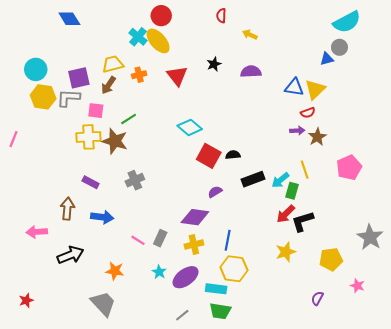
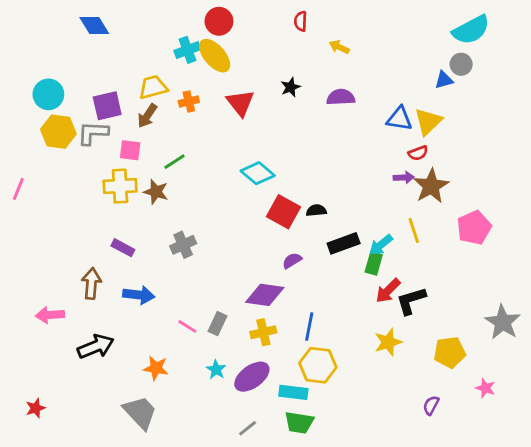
cyan cross: (138, 37) -> (187, 50), turned 30
brown star: (317, 137) -> (431, 186), size x1.4
brown star: (115, 141) -> (156, 192), size x0.7
green rectangle: (292, 191) -> (374, 263), moved

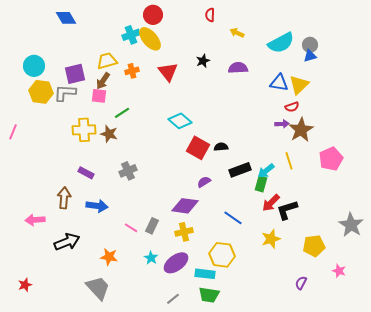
cyan semicircle: (471, 30) -> (281, 43), moved
gray circle: (461, 64) -> (310, 45), moved
pink square: (130, 150) -> (99, 96), moved
blue line: (309, 326) -> (233, 218), moved, turned -66

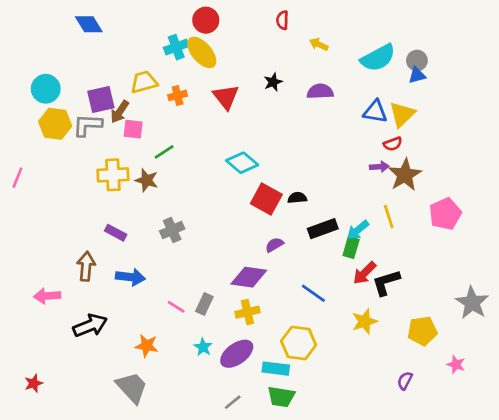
brown arrow: (103, 81) -> (120, 112), moved

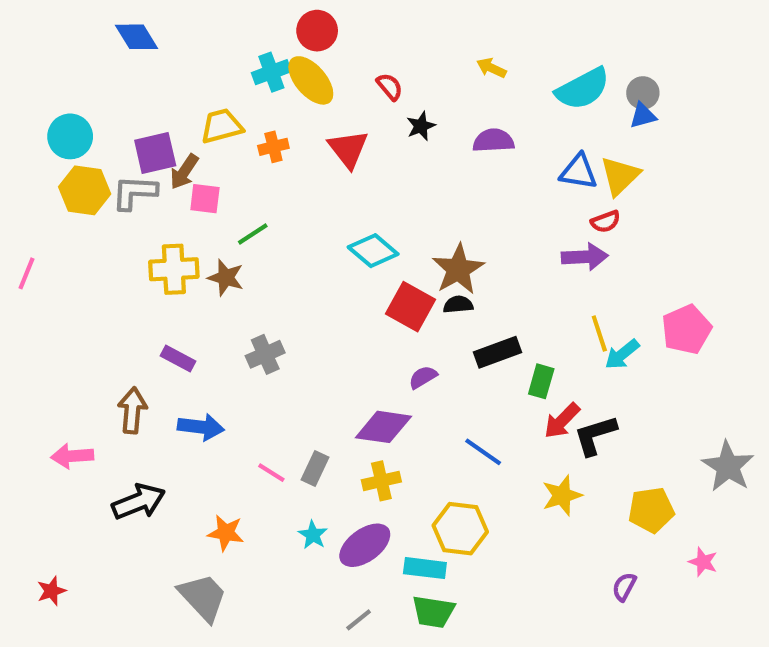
red semicircle: (282, 20) -> (390, 87), moved, turned 138
purple arrow: (379, 167) -> (585, 257), size x1.5
brown star: (405, 175) -> (458, 269), moved
cyan arrow: (358, 230) -> (622, 354), moved

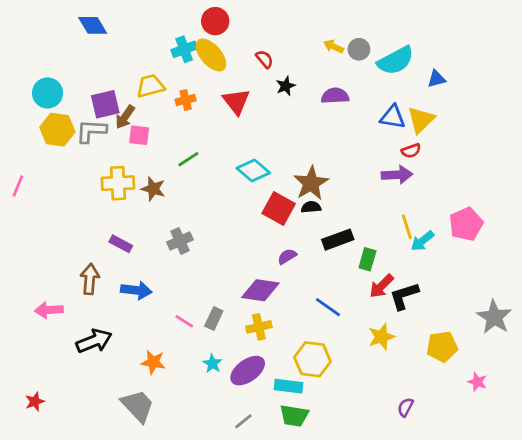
gray circle: (643, 93) -> (359, 49), moved
green line: (253, 234) -> (188, 159), moved
purple semicircle: (624, 587) -> (405, 407), moved

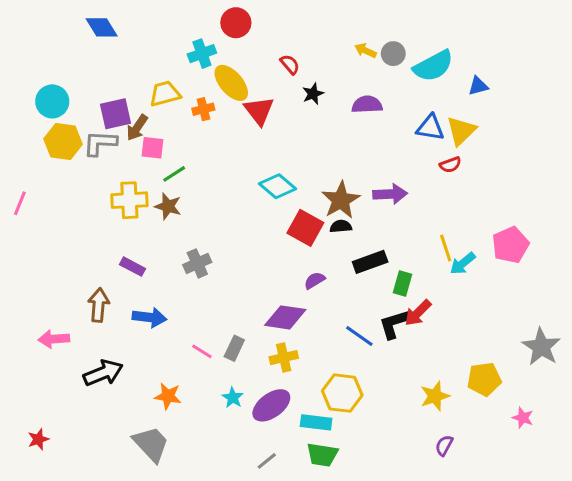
yellow ellipse: (211, 55) -> (231, 83), moved
green line: (188, 159) -> (174, 174), moved
purple arrow: (397, 175) -> (390, 194), moved
black L-shape: (404, 296) -> (395, 324), moved
yellow star: (381, 337) -> (435, 396), moved

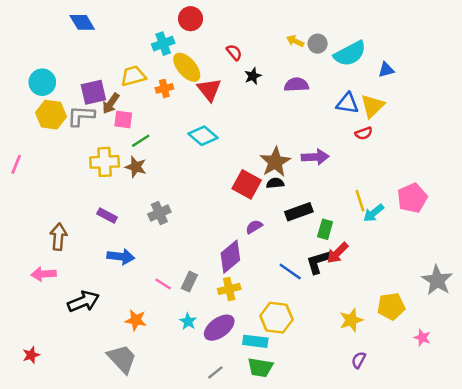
cyan diamond: (278, 186) -> (203, 136), moved
brown arrow: (99, 305) -> (58, 237), moved
purple diamond: (285, 317) -> (230, 257), turned -48

